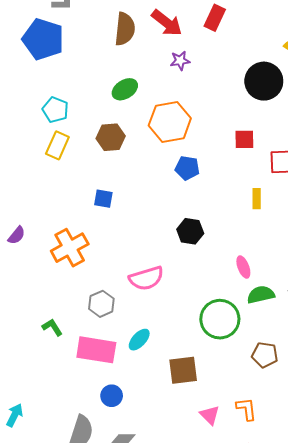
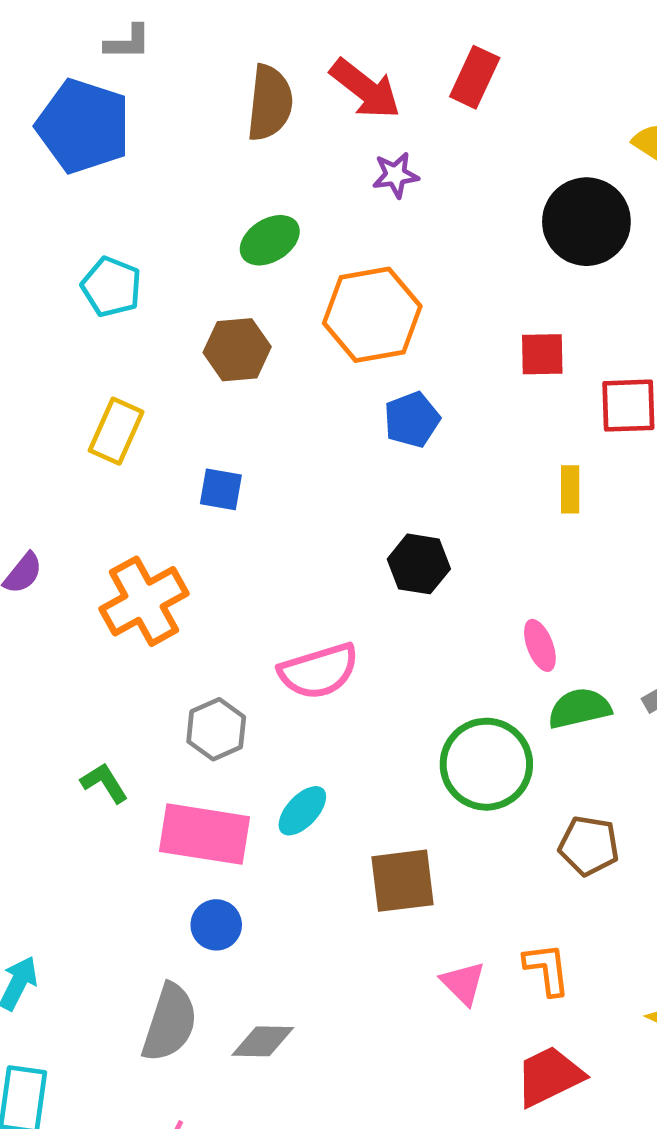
yellow rectangle: (57, 145) -> (116, 431), moved
blue pentagon: (187, 168) -> (412, 420), turned -30
blue circle: (112, 396) -> (216, 925), moved

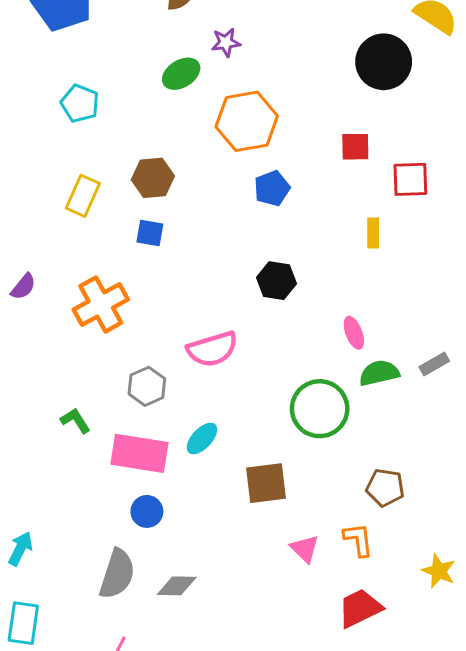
purple star: (396, 175) -> (226, 42), moved
brown hexagon: (237, 350) -> (153, 178), moved
brown pentagon: (589, 846) -> (385, 488), moved

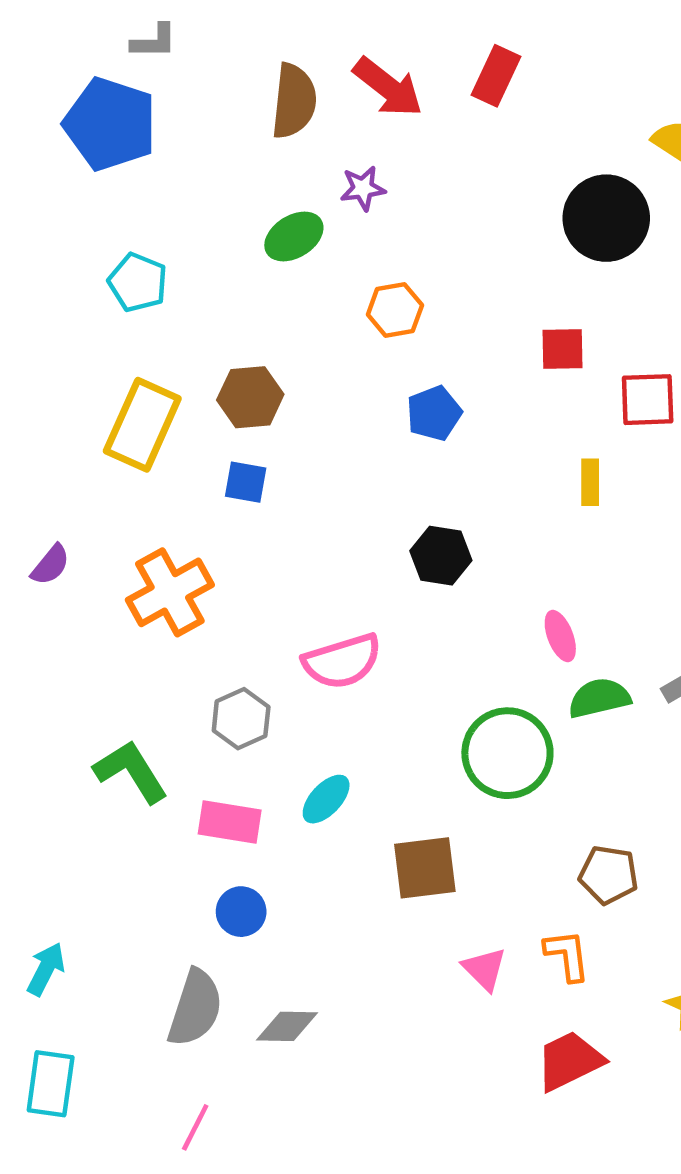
orange hexagon: (247, 121) -> (395, 310), size x0.6
yellow rectangle: (83, 196) -> (142, 425), size x1.4
green L-shape: (75, 421) -> (131, 771), size x1.6
pink rectangle: (139, 453) -> (230, 822), size x0.7

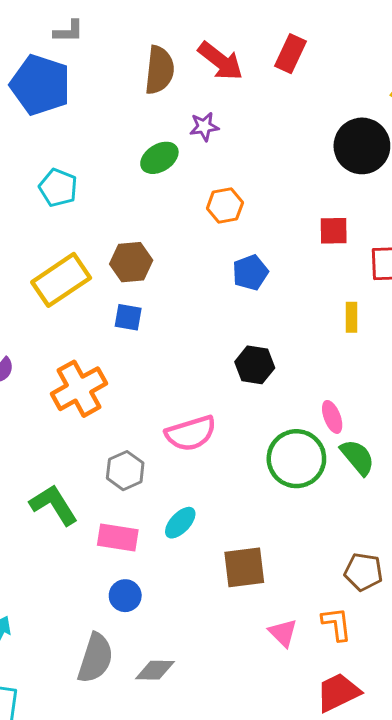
yellow rectangle: (142, 425) -> (61, 280), turned 32
green semicircle: (599, 698) -> (357, 457), turned 63
green circle: (507, 753) -> (296, 459), moved

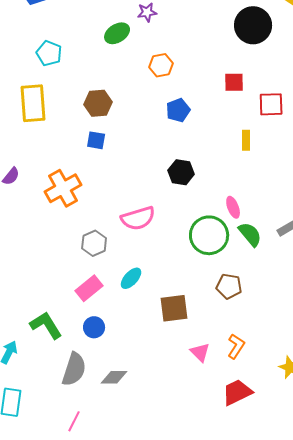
yellow rectangle: (61, 280) -> (33, 103), moved, turned -60
green L-shape: (54, 505) -> (46, 325), moved
pink rectangle: (118, 538) -> (89, 288), turned -48
brown pentagon: (363, 572) -> (229, 286), moved
orange L-shape: (337, 624) -> (236, 346), turned 40

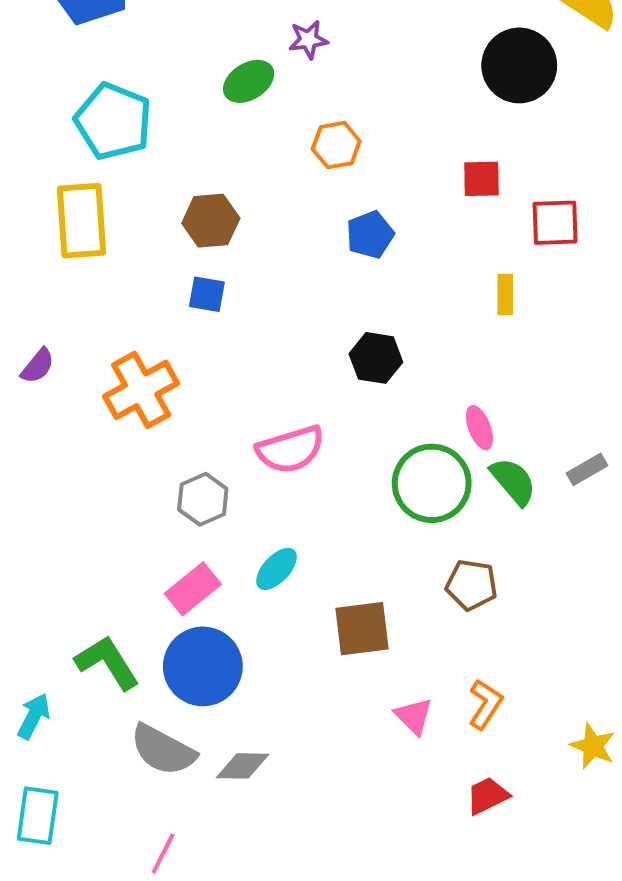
cyan pentagon: (49, 53) -> (113, 121), size x1.5
blue circle: (94, 327) -> (203, 666), size x1.8
gray semicircle: (74, 369) -> (163, 750), turned 100
red trapezoid: (237, 392) -> (487, 796), size x0.7

